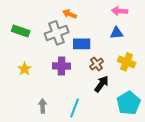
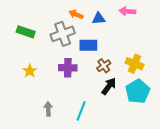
blue triangle: (117, 33) -> (99, 18), moved
cyan pentagon: (129, 103) -> (138, 91), moved

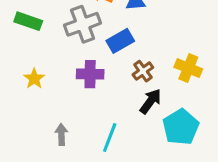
blue rectangle: (88, 45) -> (120, 41), turned -30
cyan pentagon: (138, 91) -> (181, 127), moved

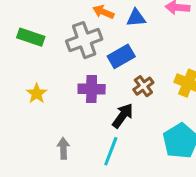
black arrow: (151, 101) -> (123, 116), moved

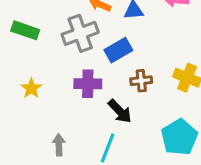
brown cross: (143, 86) -> (141, 81), turned 30
black arrow: (123, 116) -> (120, 111), turned 100

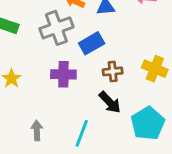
black arrow: (120, 111) -> (110, 102), moved

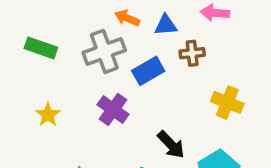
brown cross: (113, 71) -> (192, 53), moved
purple cross: (63, 74) -> (113, 109), turned 35

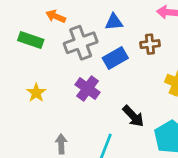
orange arrow: (127, 18) -> (56, 16), moved
blue triangle: (166, 25) -> (114, 22), moved

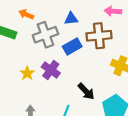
brown cross: (150, 44) -> (99, 36), size x1.6
yellow star: (36, 93) -> (27, 73), moved

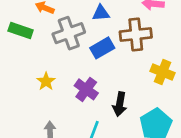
purple cross: (51, 70) -> (86, 89), moved
black arrow: (86, 91) -> (120, 104), turned 54

